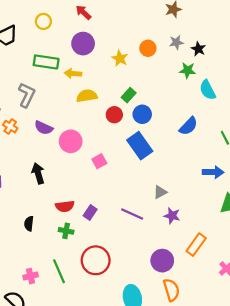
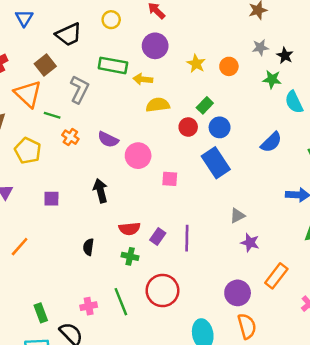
orange circle: (148, 48) -> (229, 66), moved
gray L-shape: (27, 95) -> (79, 89), moved
pink square: (99, 161) -> (170, 179), turned 32
purple line: (132, 214) -> (187, 238), moved, turned 65

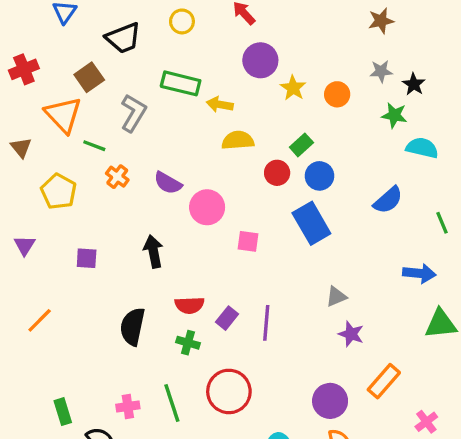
purple circle: (155, 46) -> (260, 60), moved
cyan semicircle: (294, 102) -> (422, 148), turned 125
black semicircle: (88, 247) -> (132, 327), size x1.6

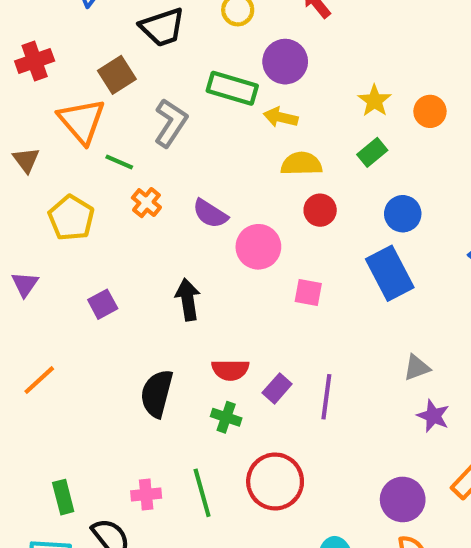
purple circle: (260, 60) -> (285, 62), moved
green rectangle: (301, 145) -> (372, 152), moved
red circle: (277, 173) -> (320, 210), moved
purple square: (87, 258) -> (103, 304), turned -35

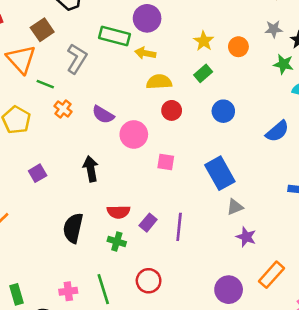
blue rectangle: (390, 273) -> (220, 173), moved
red circle: (275, 481) -> (149, 281), size x0.7

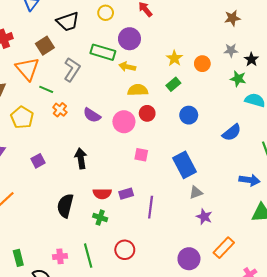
pink circle: (134, 134) -> (124, 122), moved
purple rectangle: (148, 223) -> (126, 194), moved, turned 32

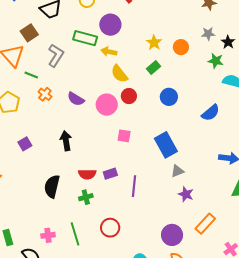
yellow semicircle: (138, 90) -> (119, 74), turned -126
green cross: (100, 218) -> (86, 197), turned -32

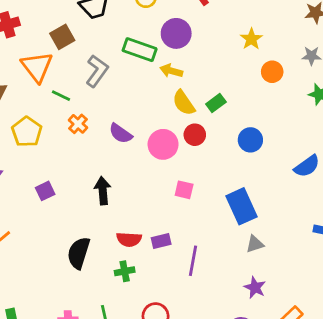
yellow star: (154, 43) -> (251, 39), moved
green rectangle: (154, 68) -> (216, 103), moved
purple star: (186, 194) -> (255, 288), moved

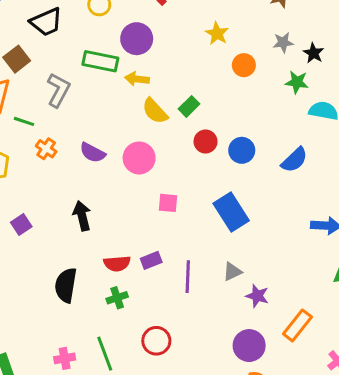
red circle: (195, 135) -> (206, 142), moved
blue circle: (250, 140) -> (242, 150), moved
gray triangle: (255, 244) -> (232, 272), moved

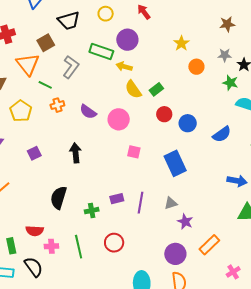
orange cross: (46, 149) -> (57, 105), turned 32
purple rectangle: (151, 260) -> (117, 199), moved
red semicircle: (117, 263) -> (35, 231), moved

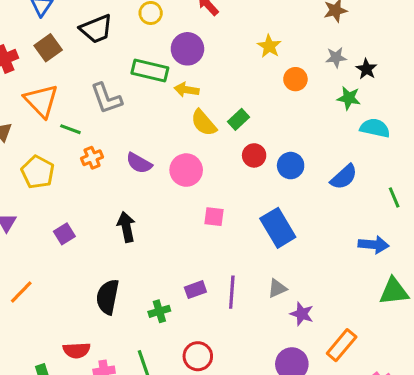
brown square: (46, 43) -> (48, 48), moved
gray L-shape: (71, 67) -> (106, 98), turned 130

